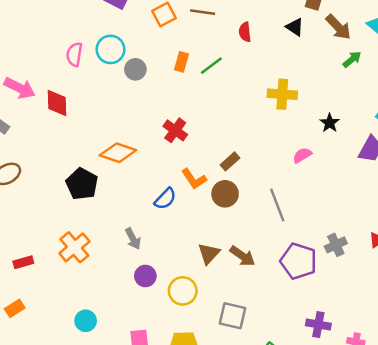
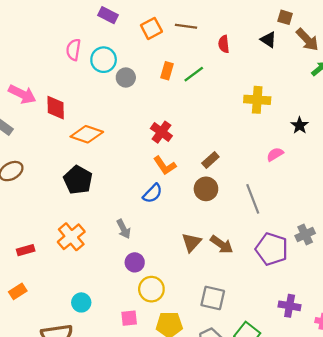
pink semicircle: (74, 54) -> (73, 50), moved
orange diamond: (118, 153) -> (87, 134), moved
orange L-shape: (194, 179) -> (165, 165), moved
yellow circle: (183, 291) -> (151, 289), moved

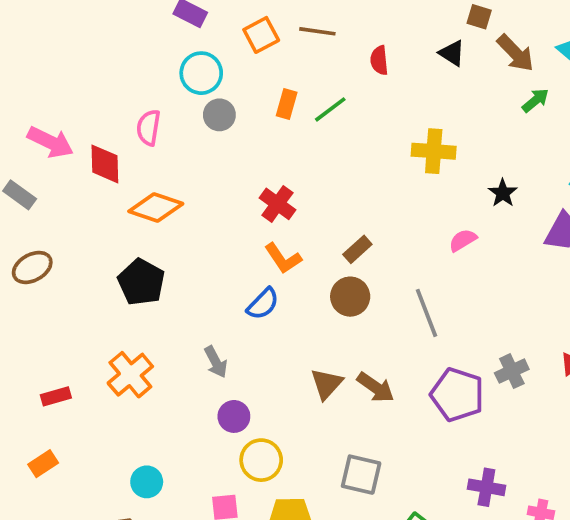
pink semicircle: (73, 50) -> (149, 128), moved
cyan circle: (104, 60) -> (201, 73), moved

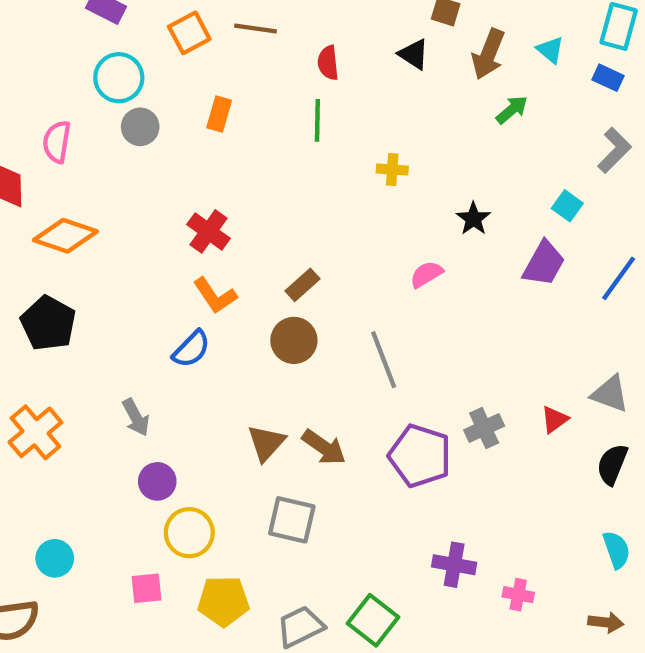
brown arrow: (515, 53) -> (488, 54), turned 66
green line: (330, 109) -> (317, 120), moved, turned -52
yellow cross: (434, 151) -> (392, 170), size x0.6
gray square: (361, 475) -> (292, 520), moved

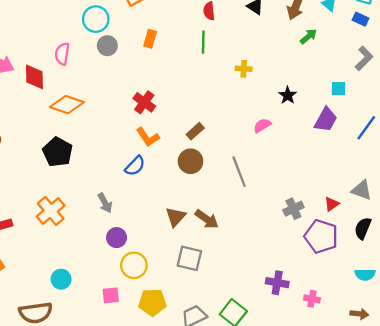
cyan square: (567, 206) -> (338, 88), turned -35
purple pentagon: (420, 456) -> (321, 236), moved
cyan semicircle: (616, 550) -> (365, 275), turned 108

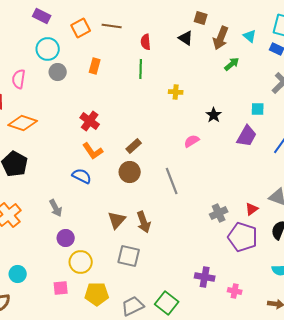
blue semicircle: (135, 166) -> (82, 176), turned -108
brown arrow: (207, 219) -> (144, 222), turned 35

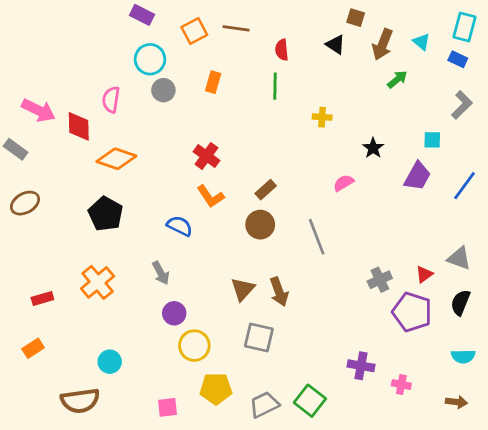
blue semicircle: (82, 176) -> (180, 226), moved
pink square: (61, 288) -> (167, 407), moved

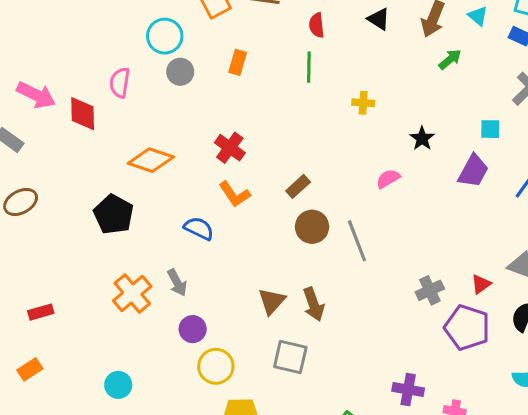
orange diamond: (116, 159) -> (151, 160), moved
brown circle: (260, 225) -> (312, 227), moved
orange cross: (98, 282) -> (132, 293), moved

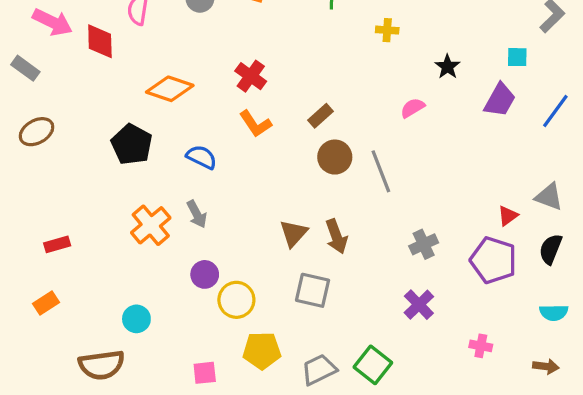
blue semicircle: (199, 228) -> (202, 157), moved
gray cross: (430, 290) -> (424, 244), moved
purple circle: (193, 329) -> (205, 274), moved
purple cross: (408, 390) -> (419, 305), moved, turned 36

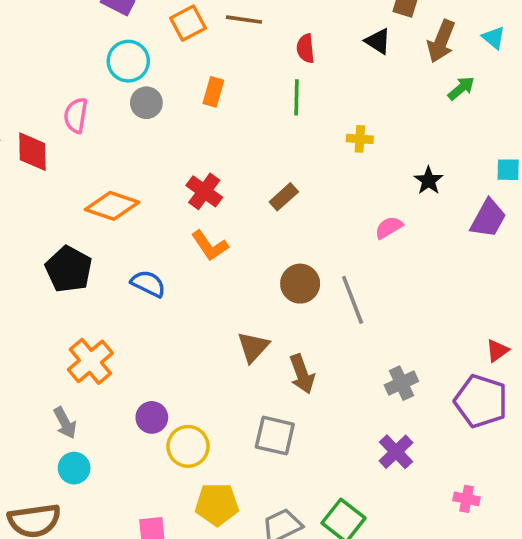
brown rectangle: (321, 116) -> (284, 197), moved
gray arrow: (197, 214) -> (65, 423), moved
brown triangle: (294, 233) -> (253, 347), moved

